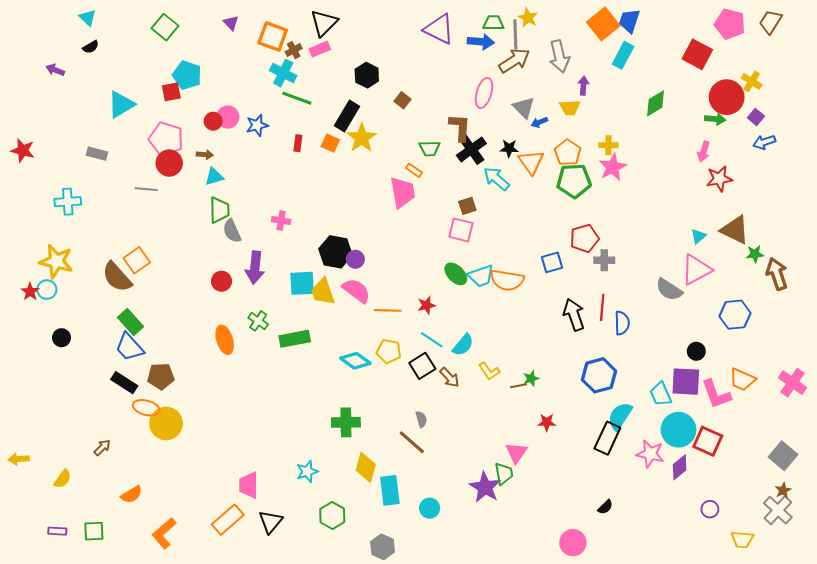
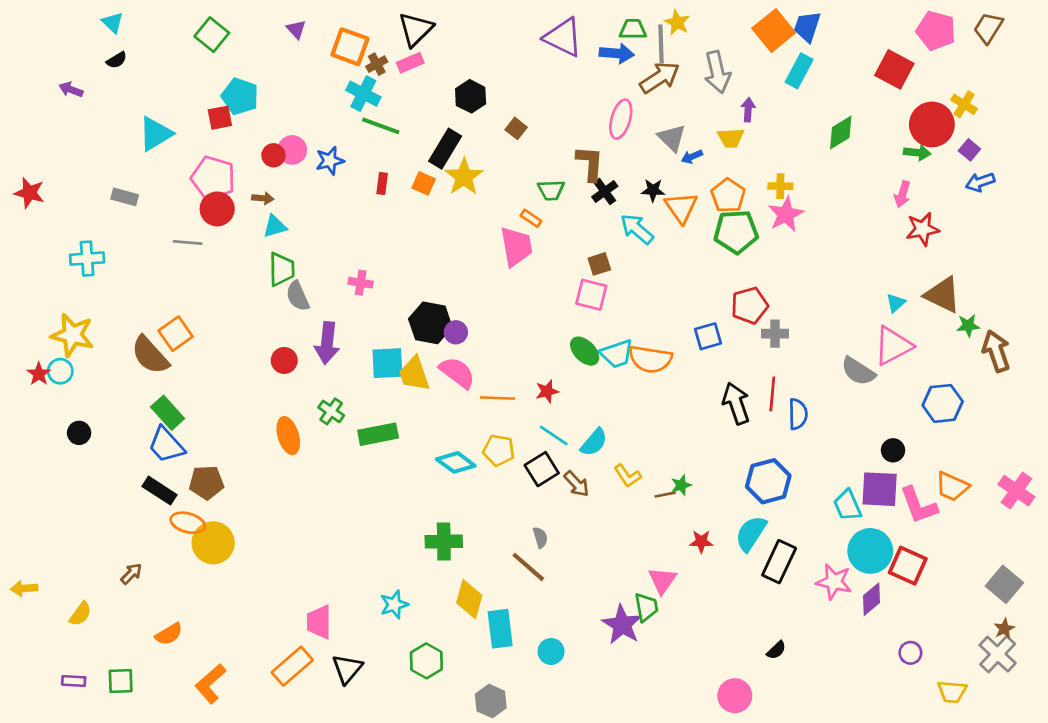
black cross: (471, 149) -> (605, 192), size x0.7
cyan semicircle: (620, 416) -> (751, 533), moved

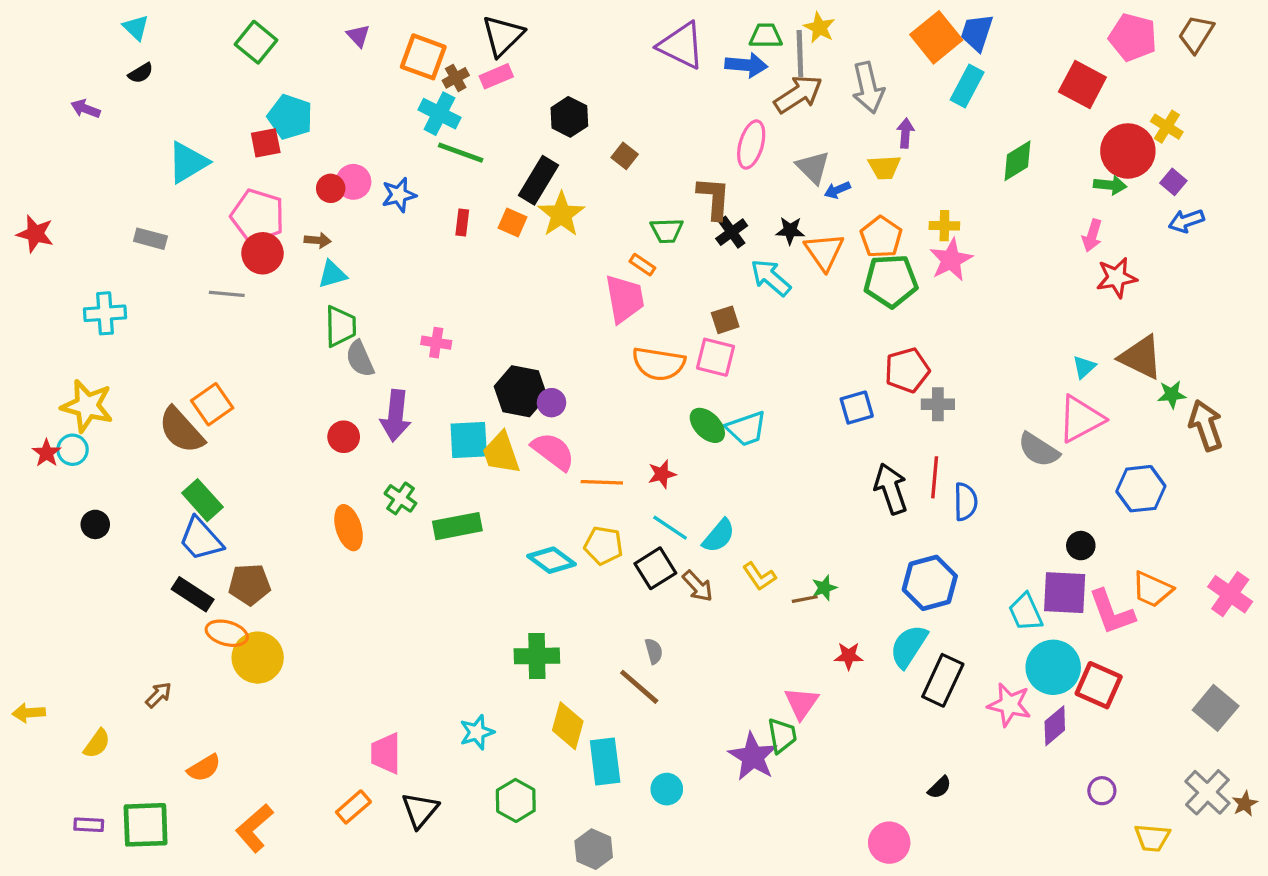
orange semicircle: (650, 359) -> (659, 364), moved
brown star: (1004, 629) -> (1245, 804), moved
orange rectangle: (292, 666) -> (353, 807), size x0.7
green square: (121, 681) -> (146, 825), size x1.5

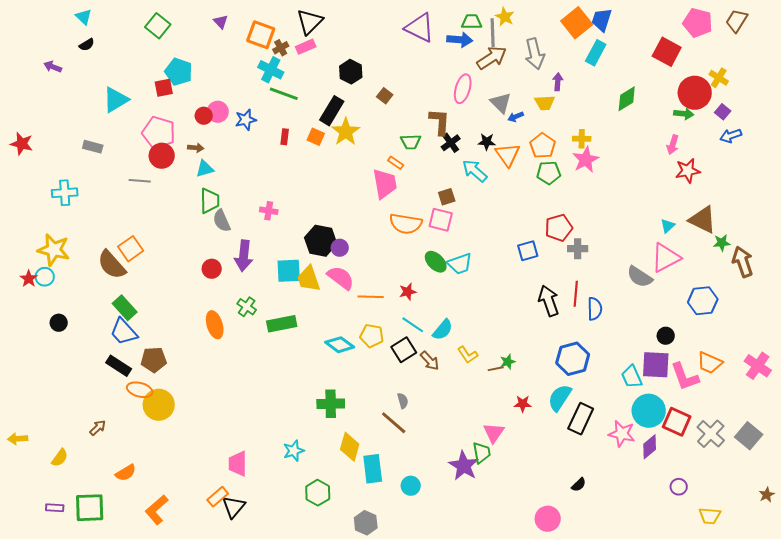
green pentagon: (891, 281) -> (549, 173), size x0.7
gray cross: (1207, 792) -> (711, 434), moved
black triangle: (420, 810) -> (234, 507), moved

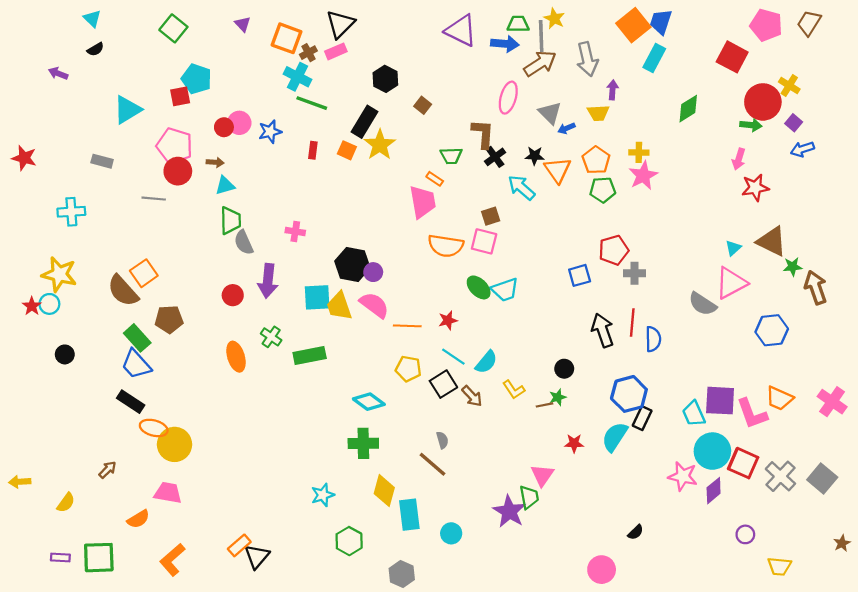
black circle: (666, 336) -> (564, 369), moved
cyan diamond: (340, 345) -> (369, 402), moved
brown pentagon: (154, 360) -> (169, 319), moved
black rectangle: (581, 419) -> (642, 418), moved, size x0.7
pink trapezoid: (238, 464) -> (168, 493), moved, turned 100

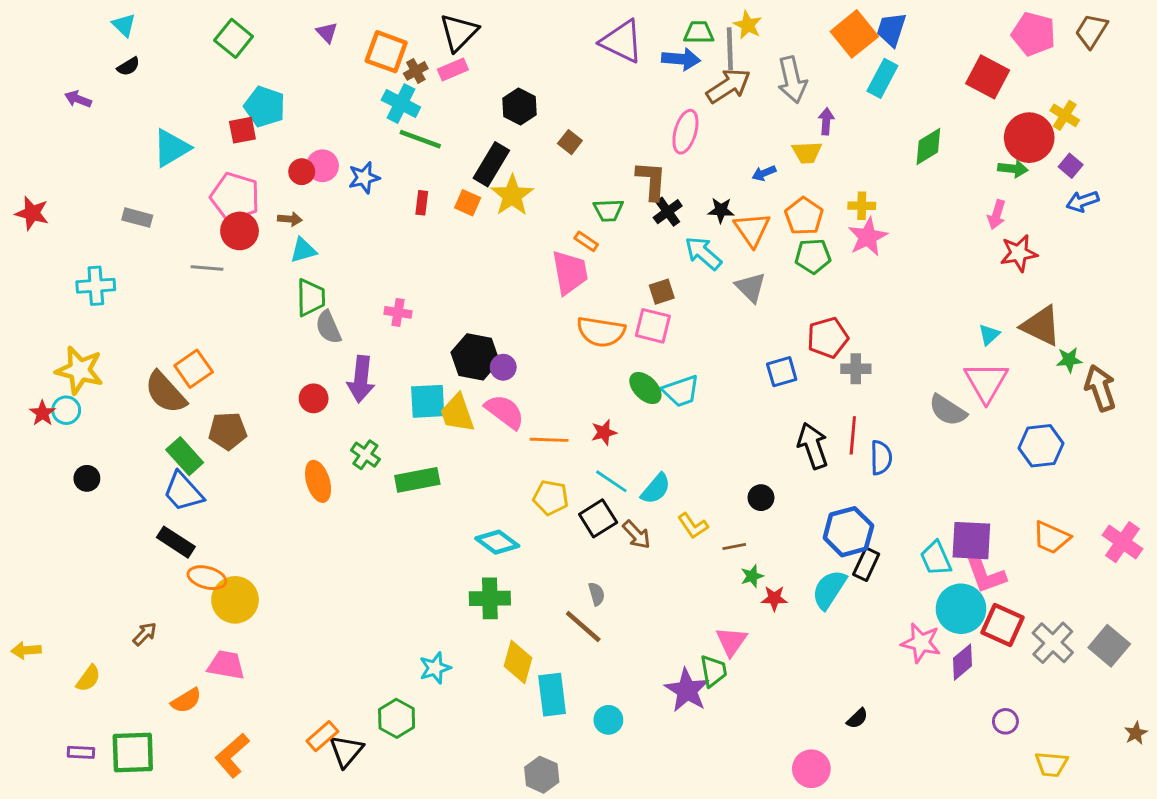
gray triangle: (550, 113) -> (751, 287), moved
pink triangle: (731, 283) -> (986, 382), turned -32
green star: (558, 397) -> (752, 576), moved
pink L-shape: (752, 414) -> (985, 573), moved
green hexagon: (349, 541) -> (397, 718), moved

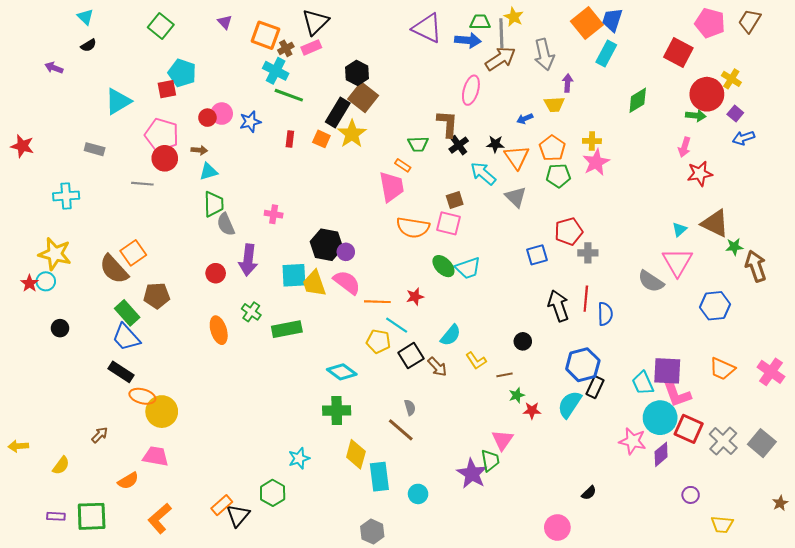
brown square: (570, 142) -> (363, 97), moved, size x1.8
cyan line: (611, 481) -> (397, 325), moved

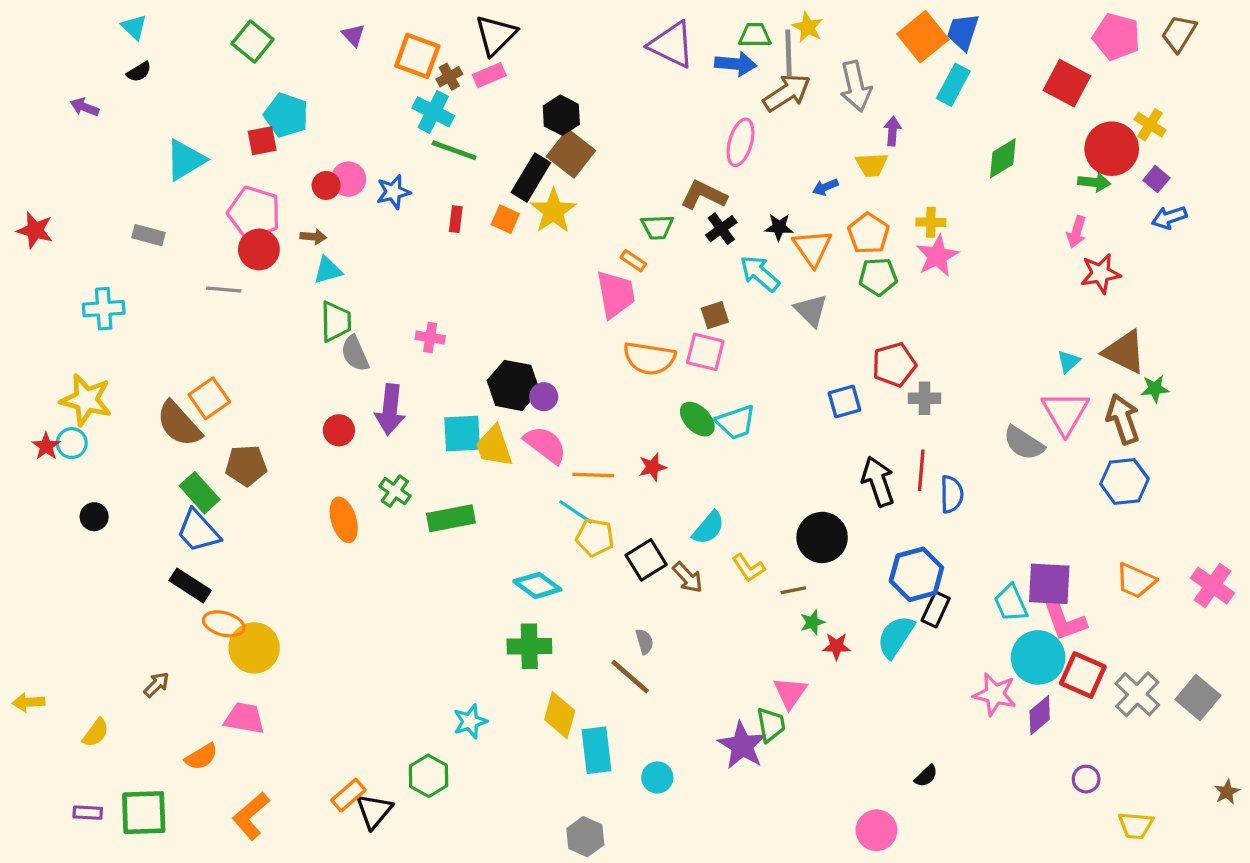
brown L-shape: (448, 124) -> (704, 195), turned -68
brown arrow: (756, 266) -> (1123, 419), moved
cyan line: (397, 325) -> (576, 512), moved
black circle: (523, 341) -> (822, 537), size x1.8

